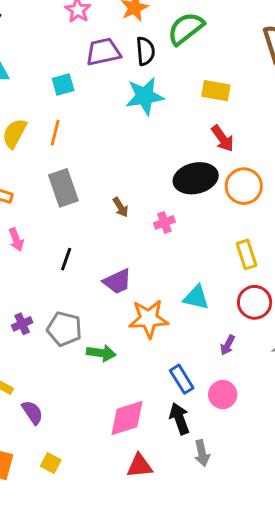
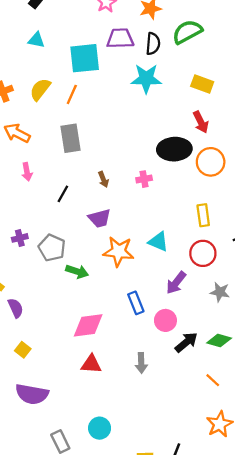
cyan square: (63, 85) -> (85, 58), size x1.8
brown arrow: (120, 207) -> (103, 179), moved
purple arrow: (228, 345) -> (176, 283), size x1.5
black arrow: (179, 419) -> (186, 342), moved, turned 60

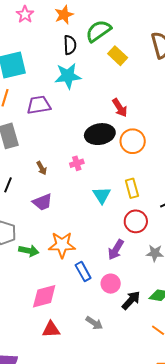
purple trapezoid: (120, 38) -> (39, 105), moved
yellow rectangle: (202, 84) -> (118, 56), moved, turned 30
cyan triangle: (158, 242) -> (102, 195), moved, turned 42
orange star: (119, 251) -> (62, 245), moved
gray arrow: (141, 363) -> (94, 323), turned -48

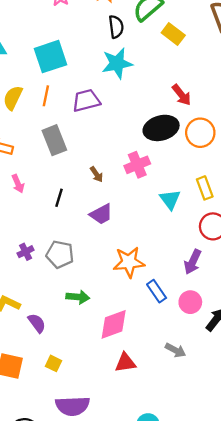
pink cross: (77, 163) -> (137, 165), size x1.5
green arrow: (29, 251) -> (78, 297), moved

